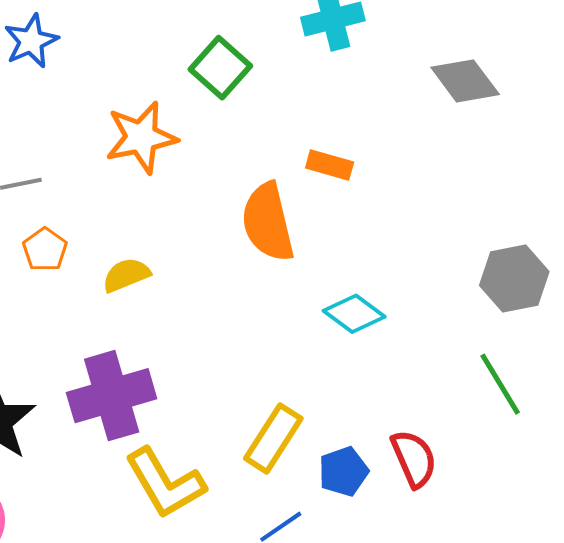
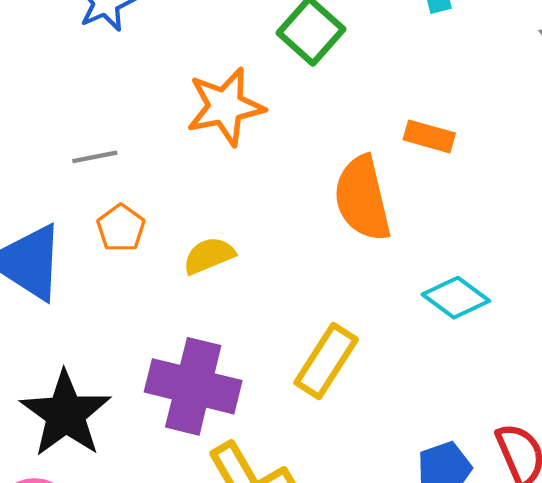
purple cross: (112, 396) -> (193, 386), turned 30
yellow rectangle: (273, 438) -> (326, 361), moved

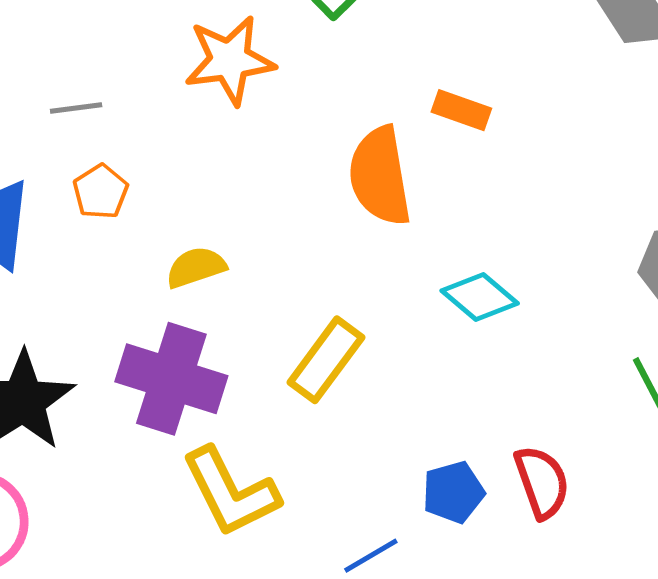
yellow semicircle: (209, 256) -> (196, 267), moved

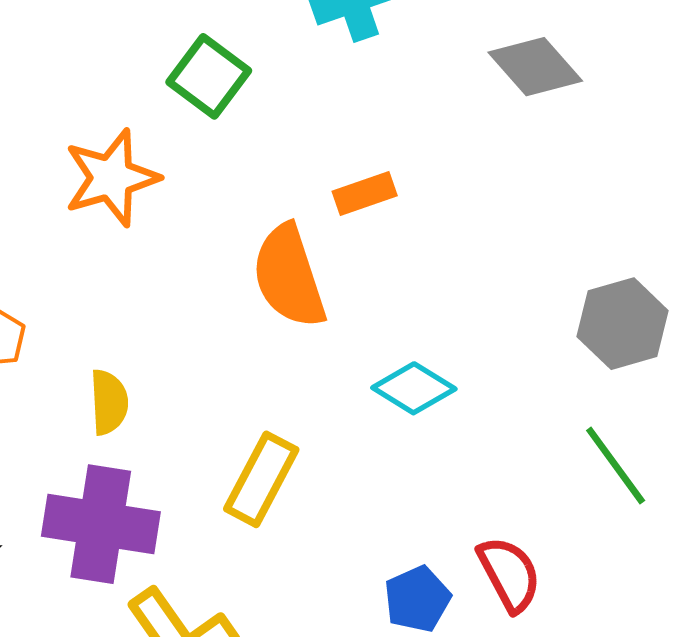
orange rectangle: (461, 110) -> (365, 193), turned -30
yellow semicircle: (196, 267) -> (109, 402), turned 114

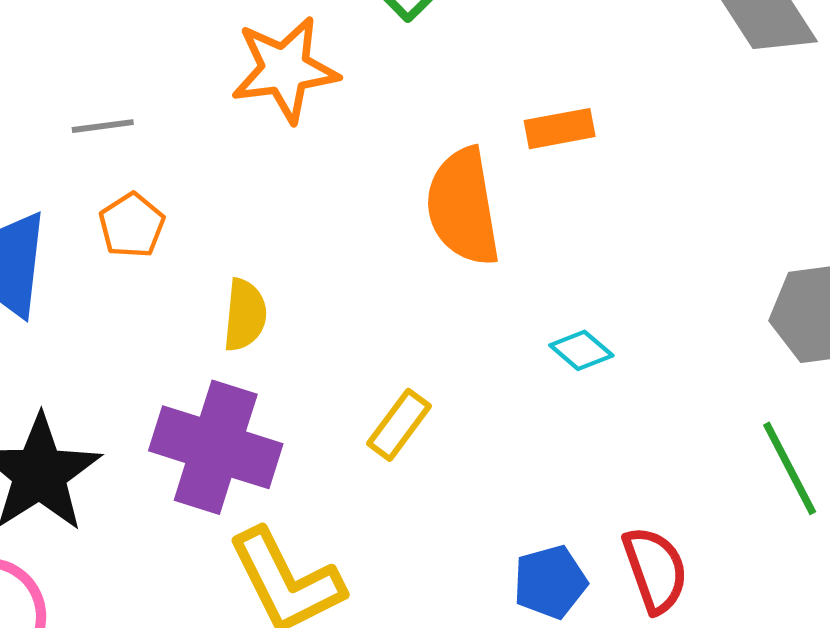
cyan diamond: (414, 388) -> (581, 350), size x0.7
yellow rectangle: (261, 479) -> (399, 425), size x0.7

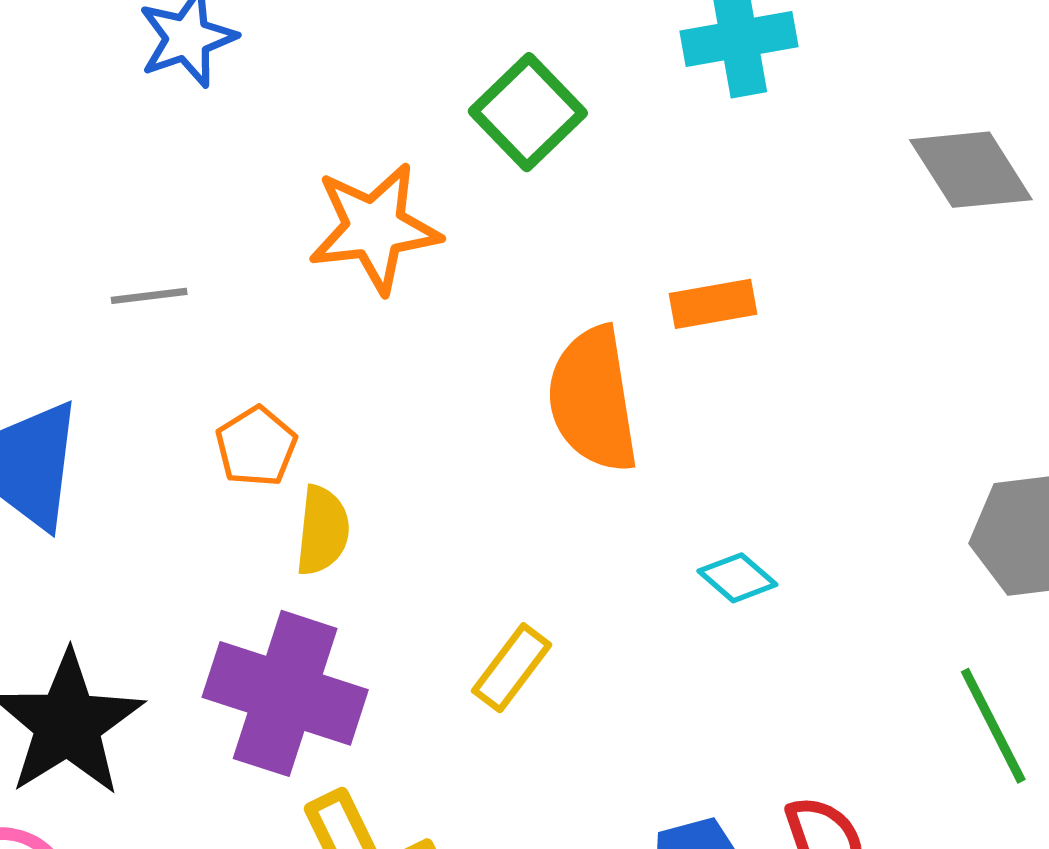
orange pentagon: (132, 225) -> (256, 447), moved

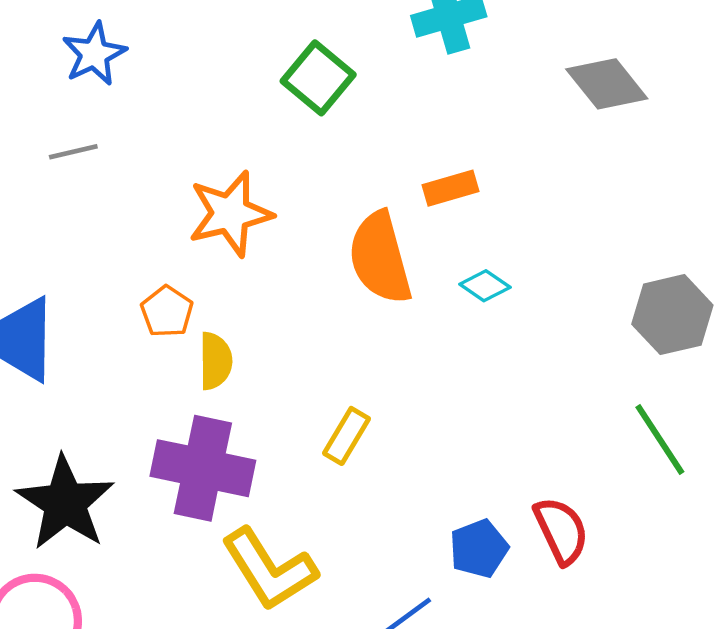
orange star: (374, 228) -> (230, 214), moved
gray line: (149, 296) -> (73, 152), moved
cyan diamond: (737, 578) -> (485, 286), moved

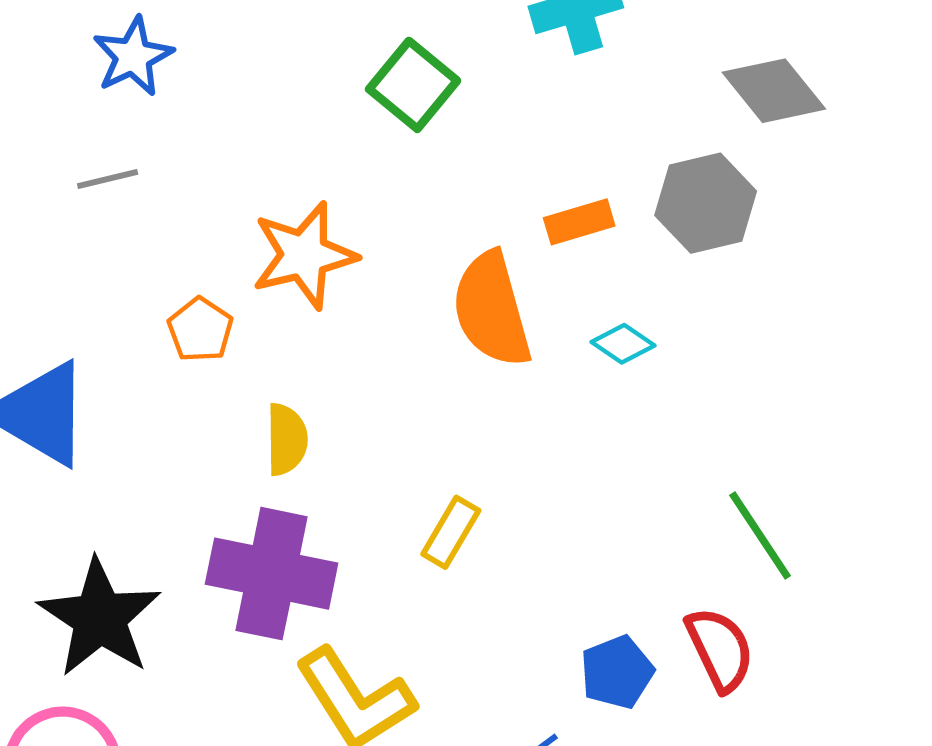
orange pentagon: (167, 312) -> (200, 330), moved
gray hexagon: (672, 315) -> (706, 203), moved
green line: (660, 440) -> (760, 535), moved

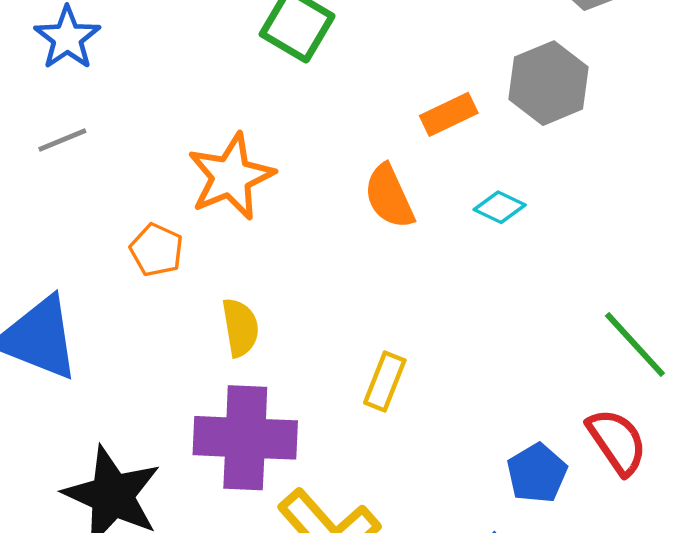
orange semicircle: (492, 310) -> (389, 196), size x0.7

